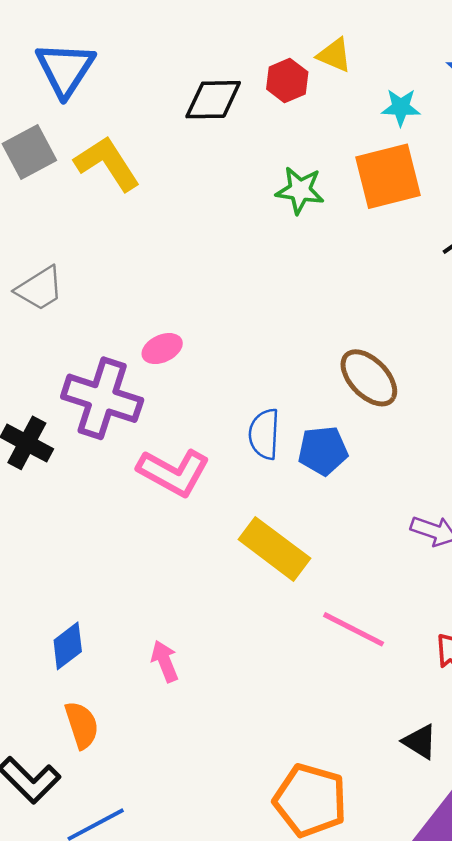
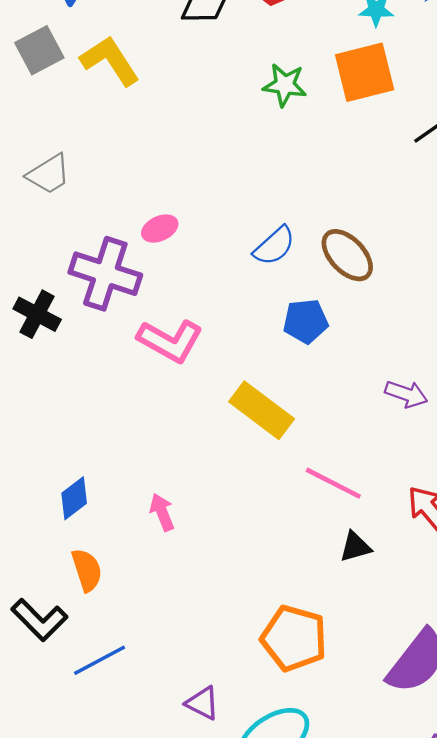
blue semicircle: (264, 434) -> (274, 246), moved, turned -135
black triangle: (420, 742) -> (355, 547), moved, turned -48

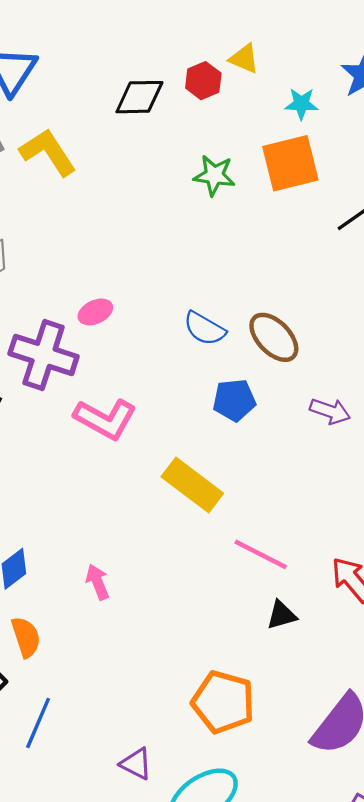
blue semicircle: (274, 246) -> (204, 329), turned 72
purple arrow: (406, 394) -> (330, 411), moved
blue line: (100, 660) -> (38, 723), turned -39

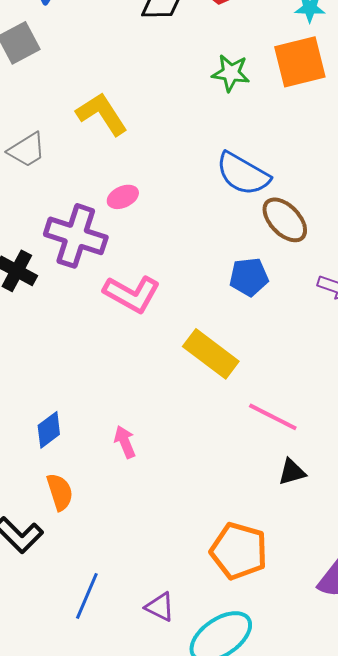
yellow L-shape: (48, 152) -> (102, 114), moved
blue semicircle: (204, 329) -> (243, 174), moved, size x1.4
blue line: (38, 723) -> (87, 596), moved

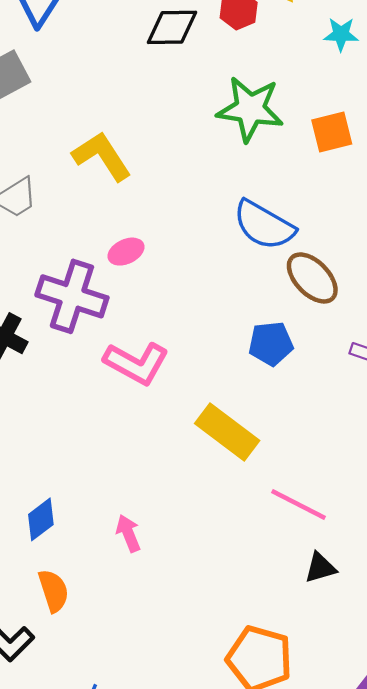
orange square: (300, 62) -> (332, 132), moved, size x0.7
green star: (231, 73) -> (250, 109), size x1.5

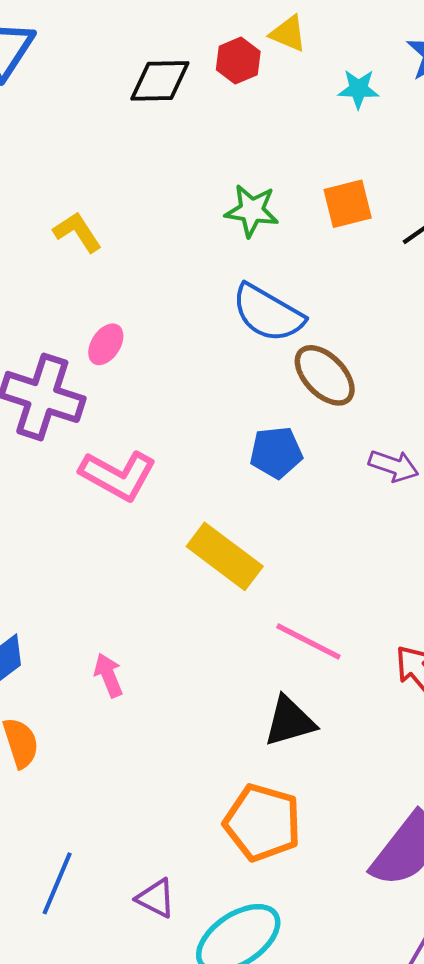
green star: (250, 109) -> (252, 211), moved, size x0.7
yellow L-shape: (102, 156) -> (77, 232), size x0.7
pink ellipse: (126, 252) -> (106, 344), turned -32
black triangle: (320, 568) -> (290, 721), moved, size x1.4

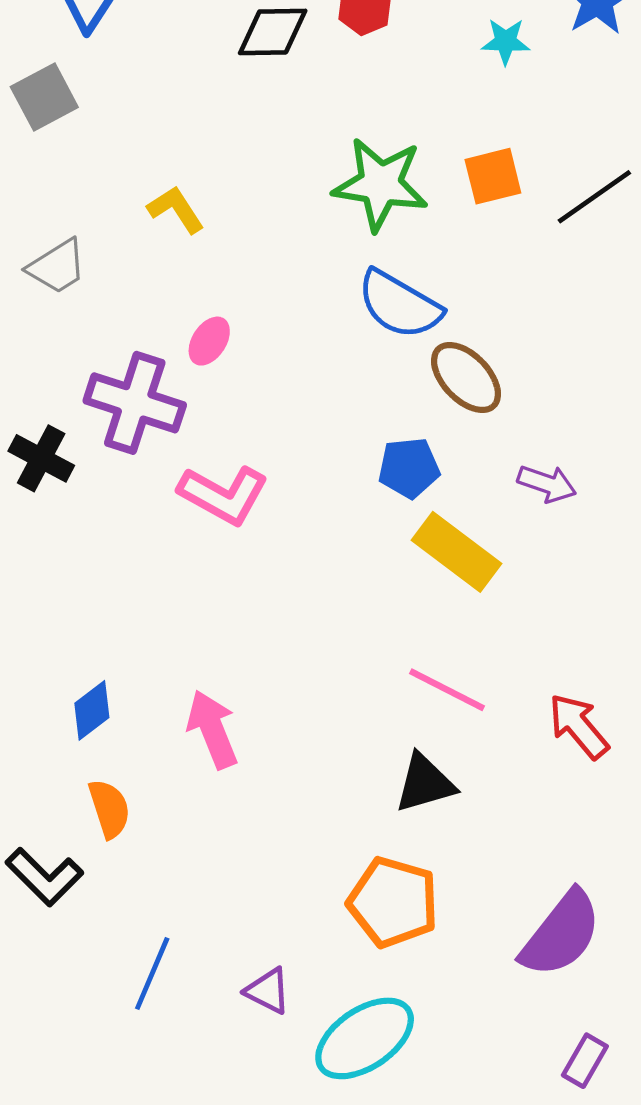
green star: (252, 211) -> (380, 184), size x1.5
yellow rectangle: (225, 556) -> (456, 552), moved
pink arrow: (108, 675) -> (212, 729), size x1.5

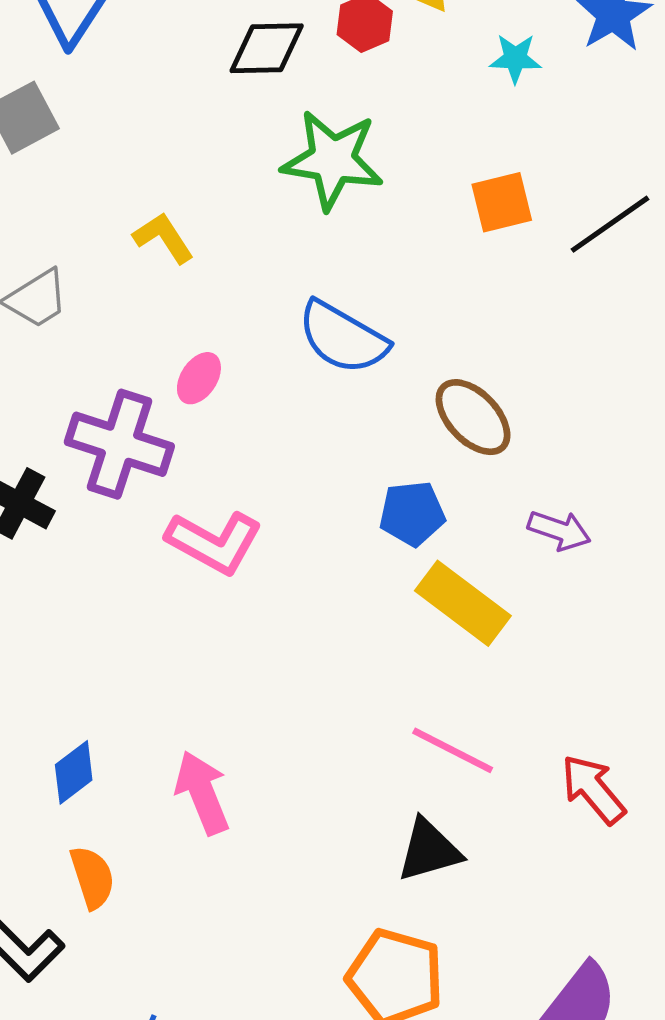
green star: (380, 184) -> (333, 160), moved
blue semicircle: (399, 305) -> (343, 338), moved

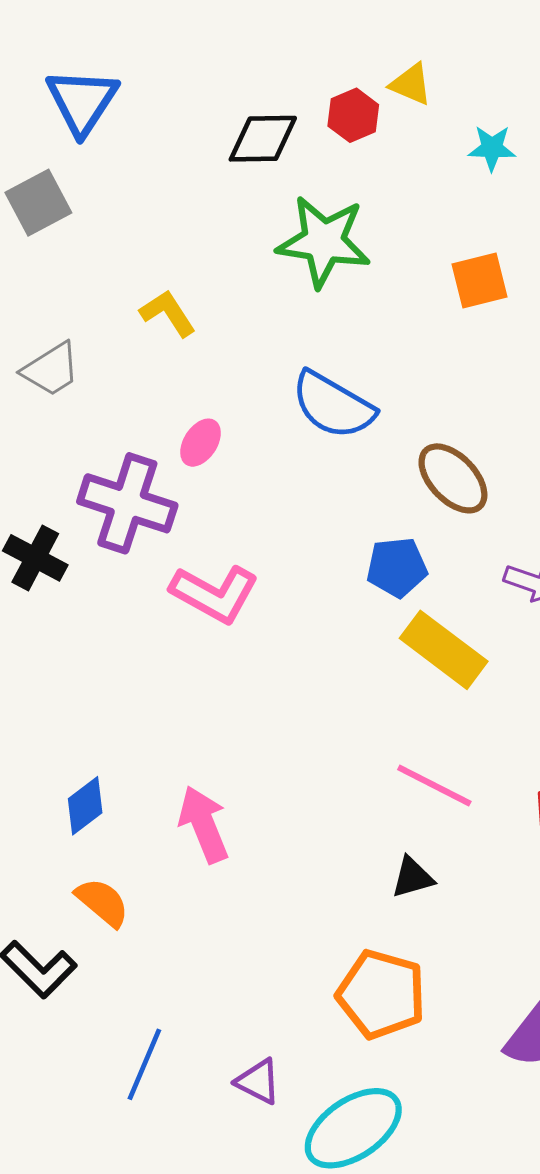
black triangle: (429, 850) -> (412, 877), size x0.7
orange semicircle: (92, 877) -> (102, 902), turned -32

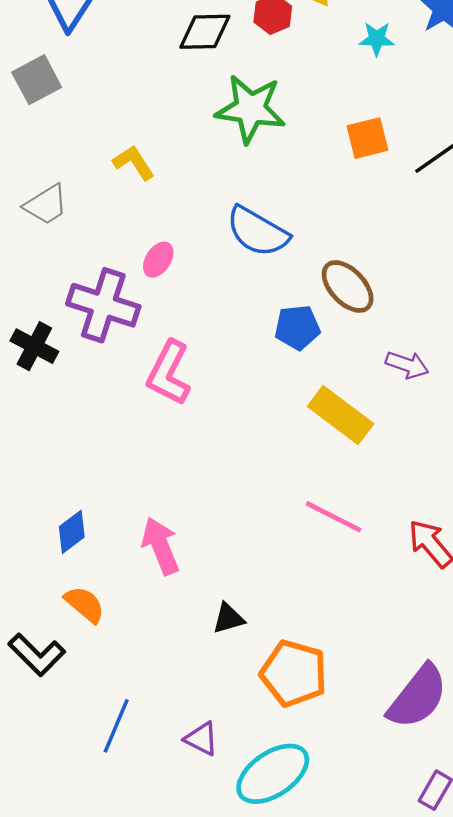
blue pentagon: (397, 567) -> (297, 327), moved
pink L-shape: (215, 594) -> (169, 373), turned 88
black triangle: (412, 877) -> (228, 618), moved

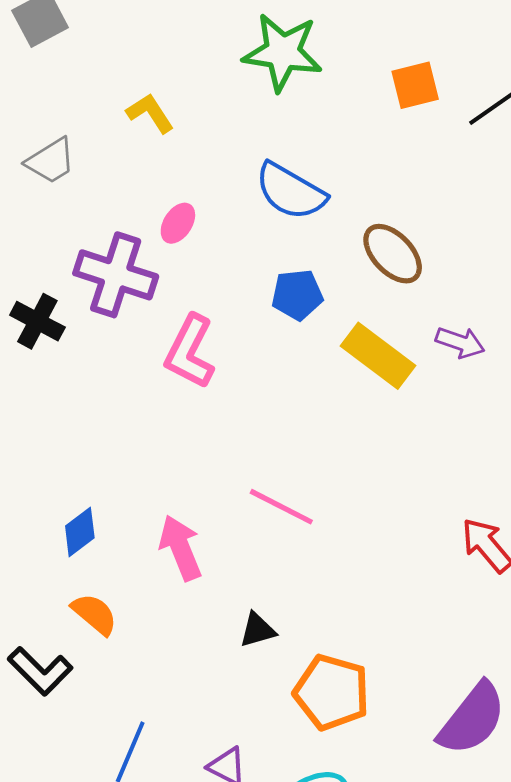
blue pentagon: (297, 327) -> (297, 295), moved
yellow rectangle: (341, 415) -> (378, 356), moved
pink line: (334, 517) -> (281, 507), moved

